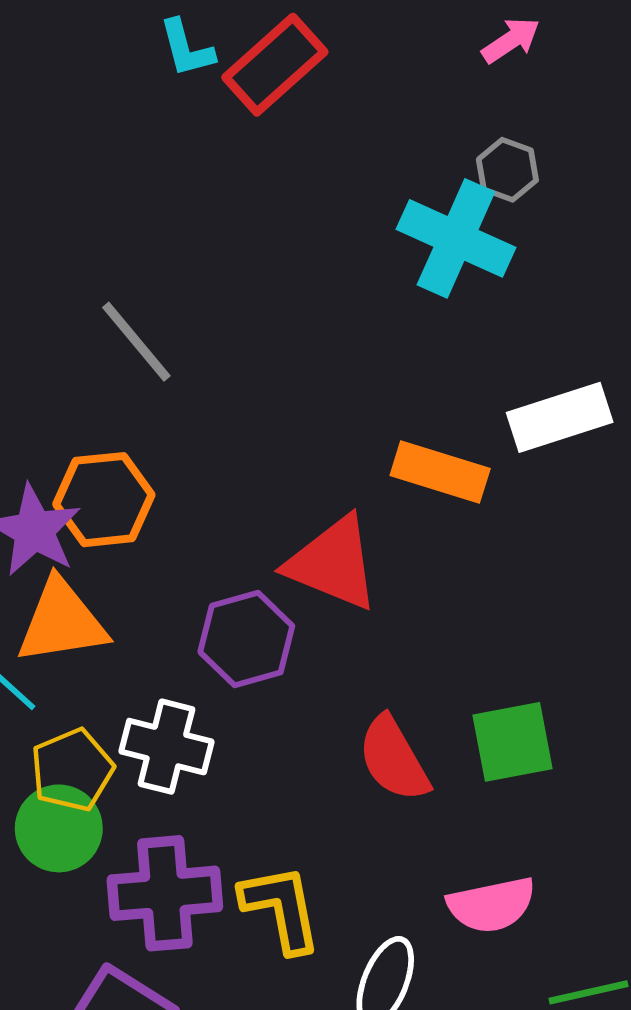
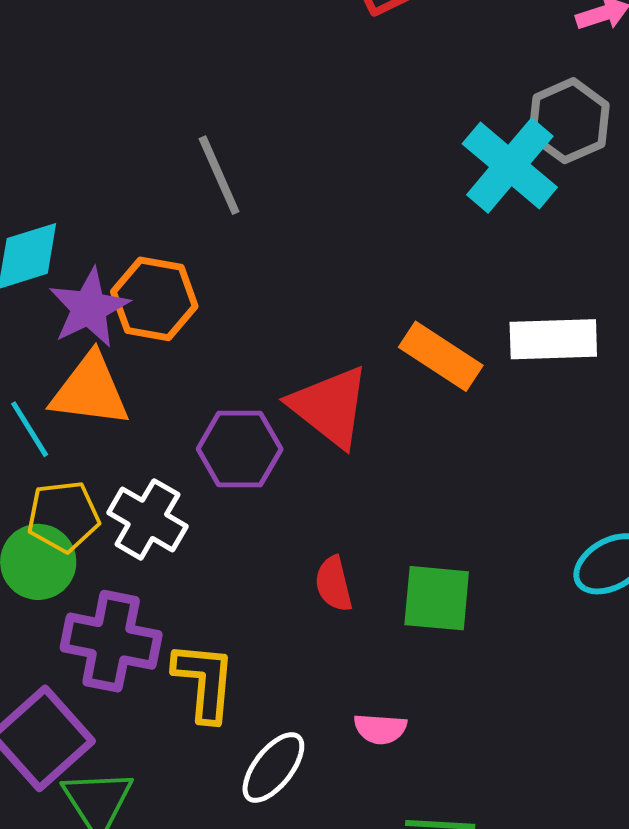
gray hexagon: (507, 170) -> (569, 121), size x1.5
red semicircle: (394, 759) -> (334, 584), size x0.7
pink semicircle: (491, 905) -> (380, 729), size x0.7

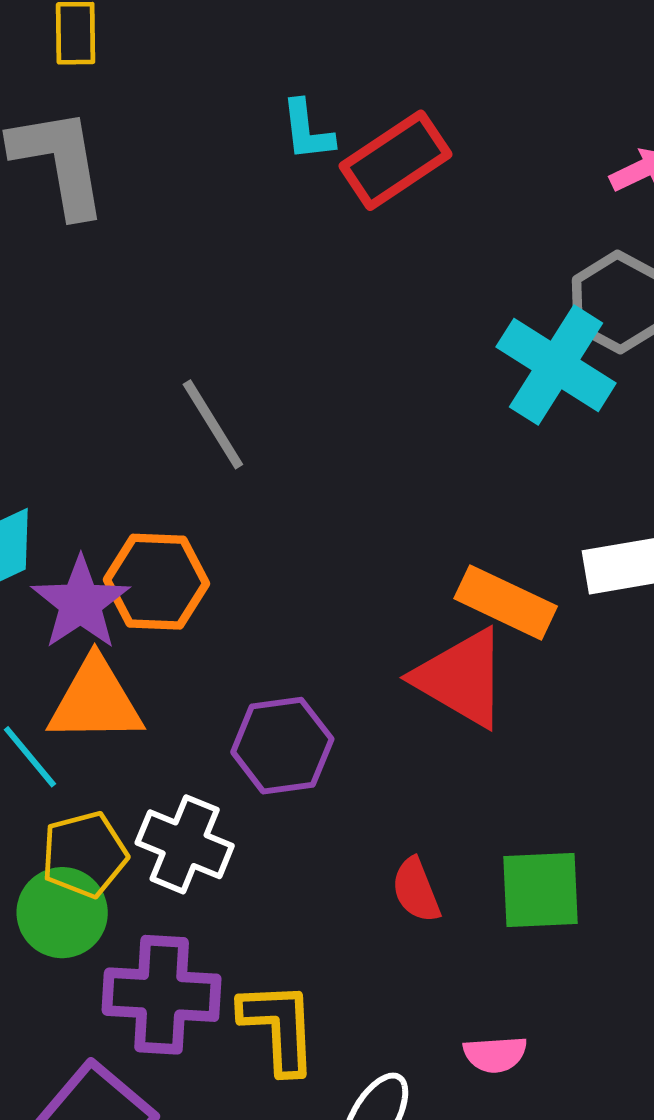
red triangle: (330, 406) -> (461, 678), moved

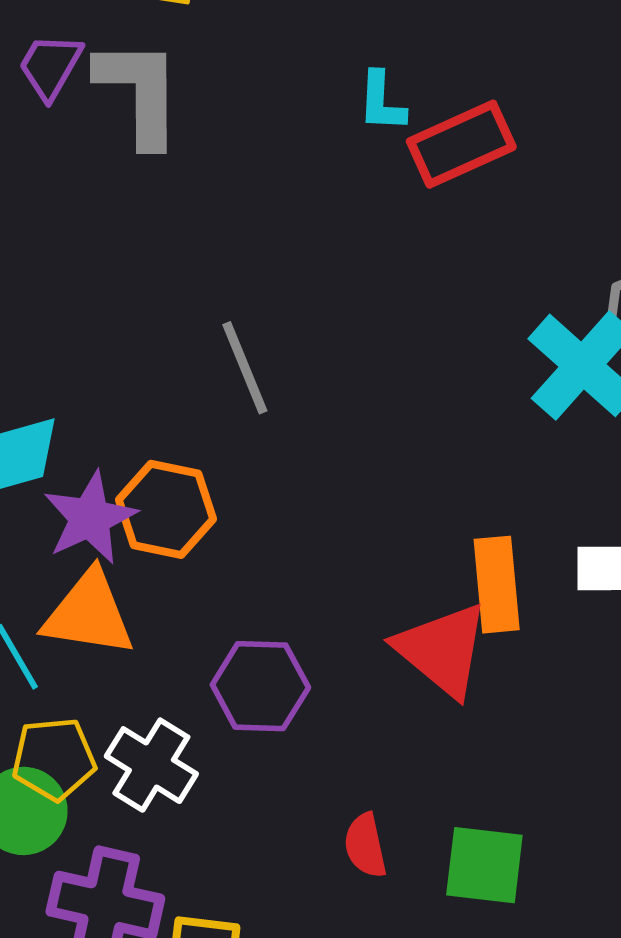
orange rectangle: (506, 602) -> (497, 585), turned 50

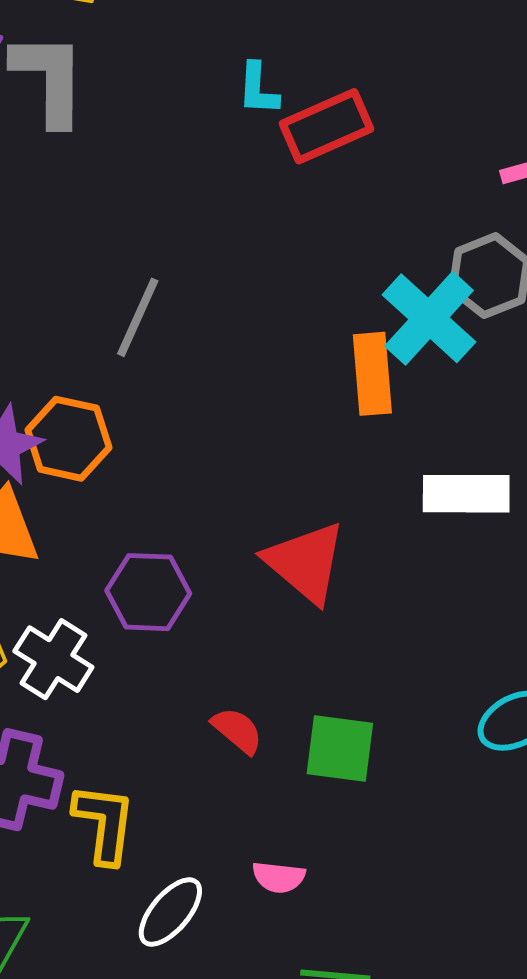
gray line: (245, 368) -> (138, 317), turned 46
orange rectangle: (497, 585) -> (372, 374), moved
red semicircle: (365, 845) -> (237, 731), turned 142

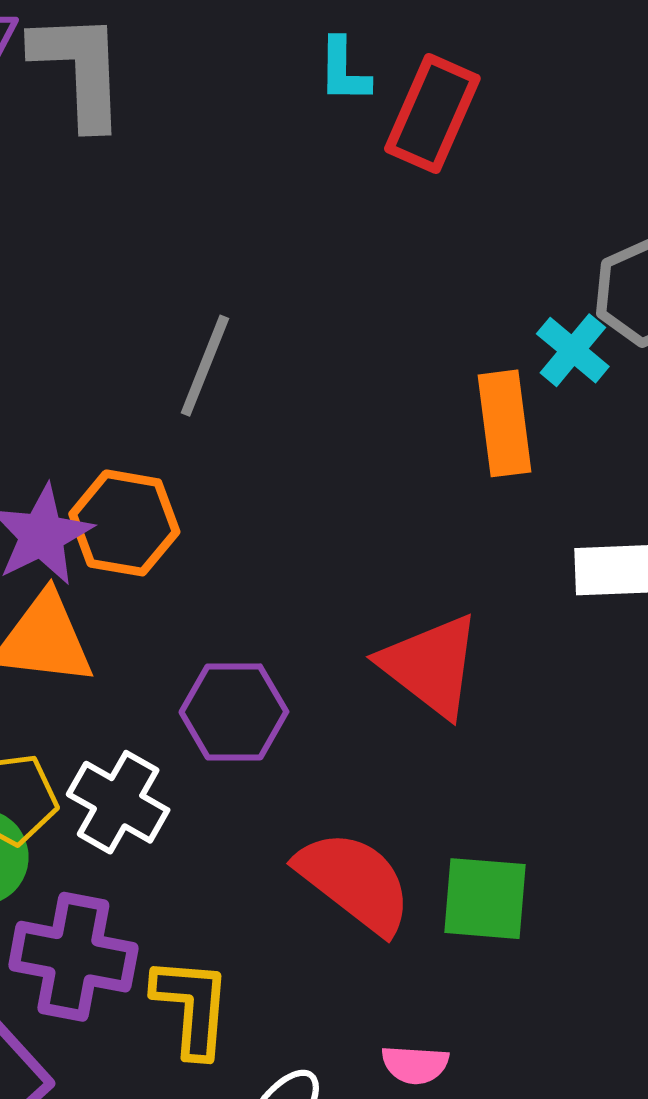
red rectangle: (327, 126) -> (432, 114), turned -40
cyan cross: (429, 318) -> (573, 350), size x0.6
red semicircle: (237, 731) -> (354, 882), size x1.8

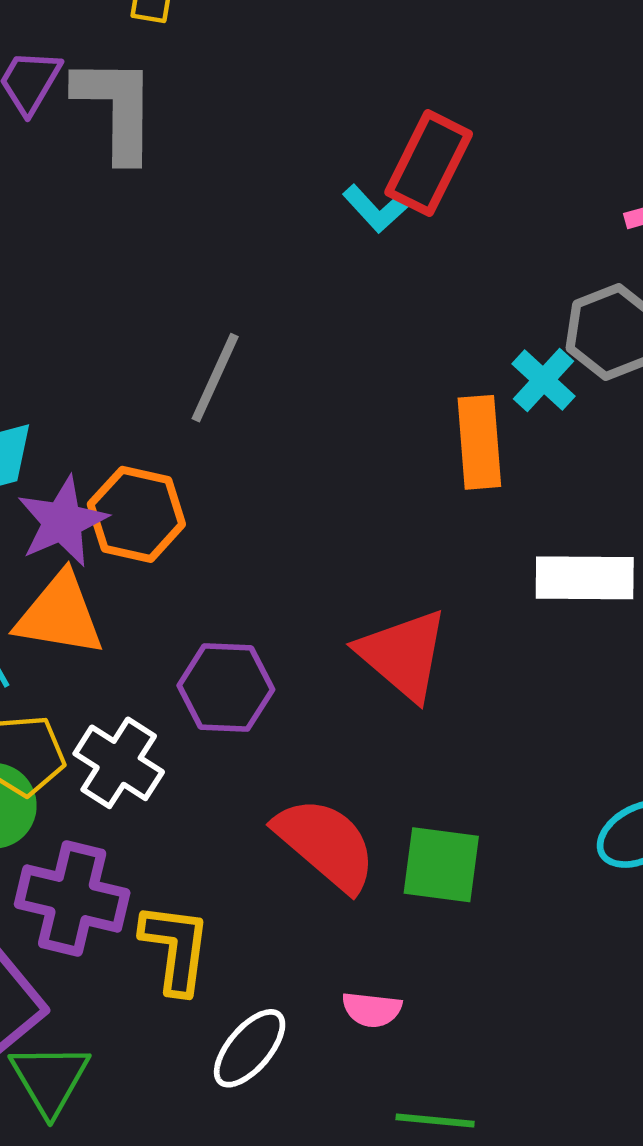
cyan L-shape: (344, 70) -> (375, 209), moved, turned -46

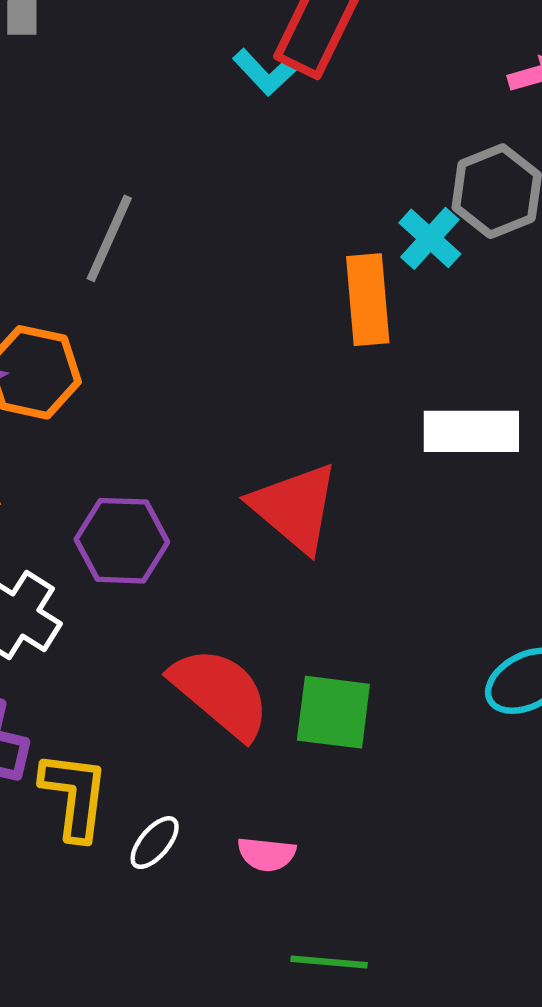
white ellipse: (250, 1048) -> (155, 843), moved, size x0.7

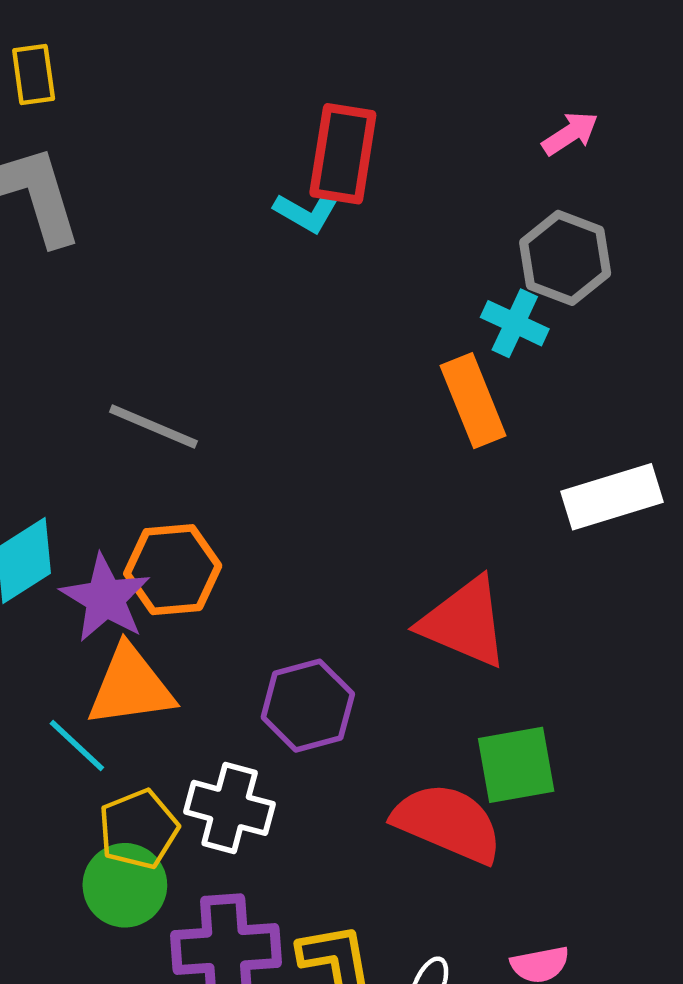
gray line: (109, 238) -> (153, 427), moved, turned -74
green square: (333, 712) -> (516, 765), moved

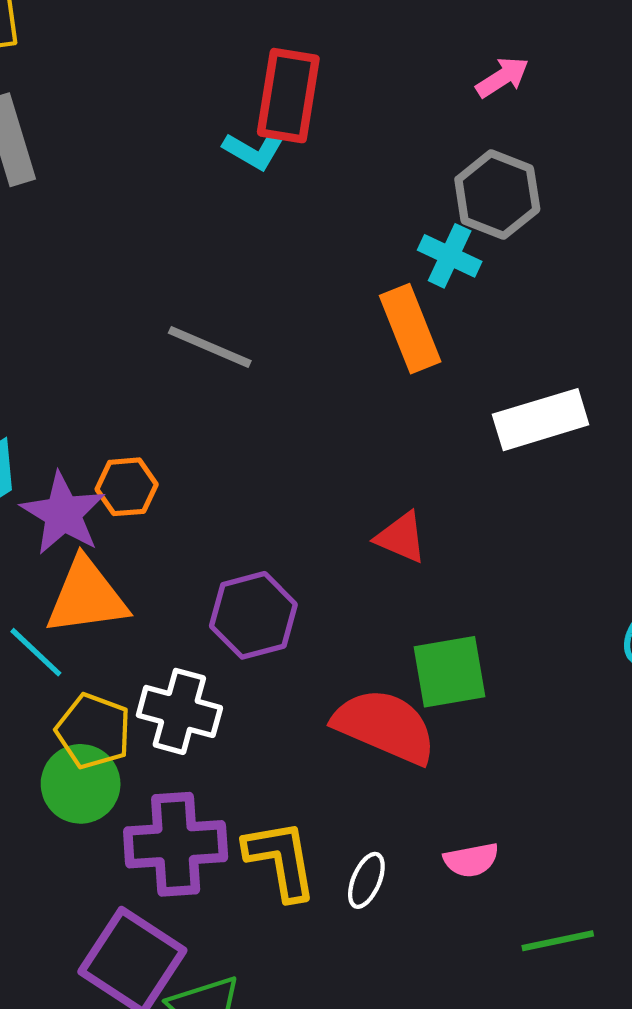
gray line: (153, 427) -> (210, 347), moved
orange hexagon: (173, 570) -> (127, 487), size x0.7
red triangle: (464, 622) -> (401, 537), size x0.6
yellow pentagon: (138, 829) -> (94, 731), turned -30

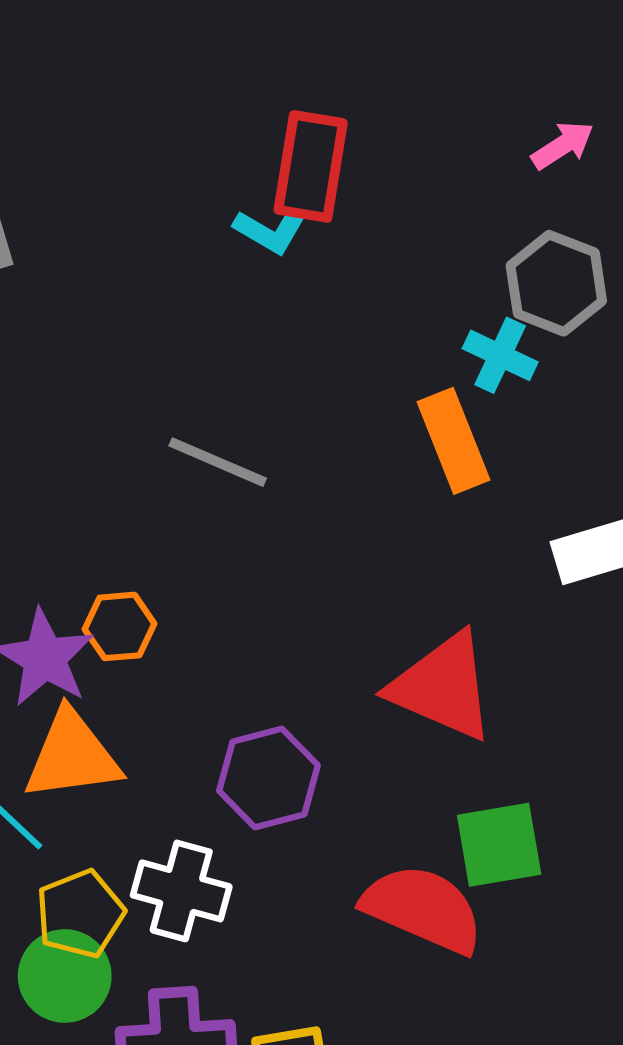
red triangle: (401, 537) -> (442, 687), size x1.8
yellow pentagon: (94, 731) -> (80, 914), turned 30

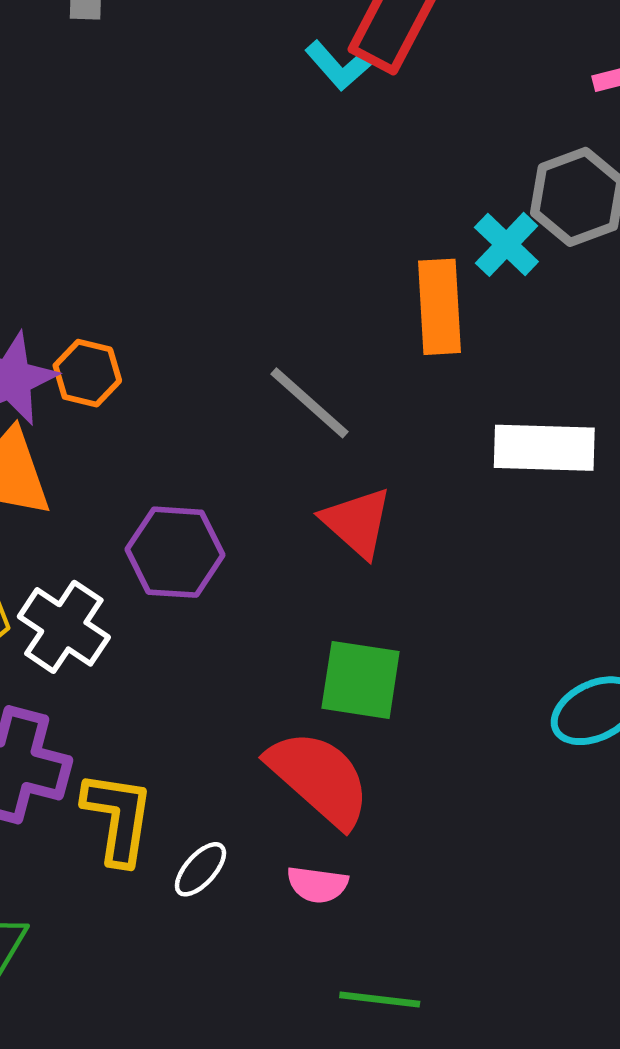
gray line: (218, 462) -> (309, 403), moved
red triangle: (442, 687) -> (357, 522), size x0.7
red semicircle: (423, 909) -> (319, 778), moved

